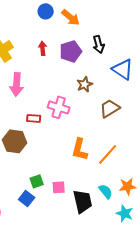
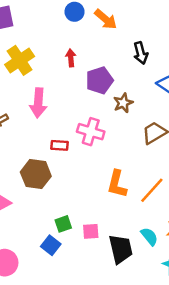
purple pentagon: (71, 51) -> (99, 80), moved

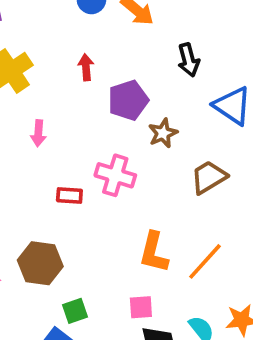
pink arrow: (38, 103) -> (38, 133), size x0.6
brown hexagon: (36, 174) -> (40, 263), moved
pink square: (91, 231) -> (141, 307), moved

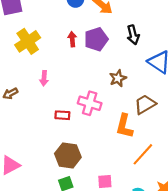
purple pentagon: (128, 100) -> (96, 39), moved
orange L-shape: (154, 252) -> (124, 126), moved
brown hexagon: (40, 263) -> (68, 155), moved

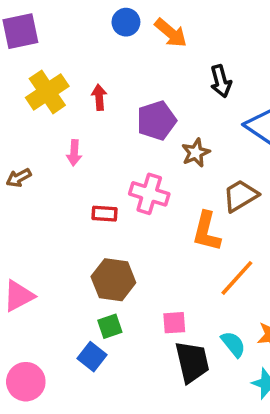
red arrow: (72, 39) -> (99, 97), moved
purple pentagon: (96, 39) -> (156, 121), moved

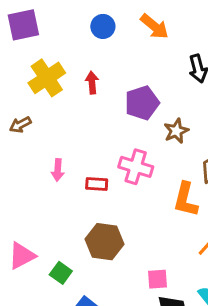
blue circle: (126, 22) -> (103, 26), moved
pink arrow: (74, 153) -> (58, 170), moved
brown arrow: (19, 178) -> (20, 125), moved
green square: (110, 326) -> (61, 273), moved, turned -35

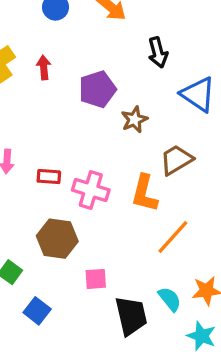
pink cross: (136, 167) -> (91, 190), moved
pink square: (158, 279) -> (96, 279), moved

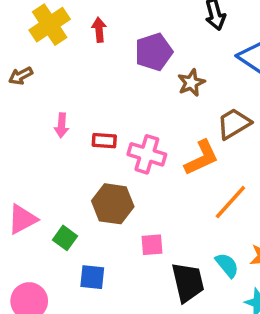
orange L-shape: (144, 193) -> (201, 158), turned -129
blue square: (37, 311) -> (92, 277), turned -32

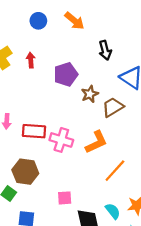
brown trapezoid: (234, 124) -> (113, 107), moved
red rectangle: (104, 141) -> (34, 131), size x1.5
brown hexagon: (113, 204) -> (25, 172), moved

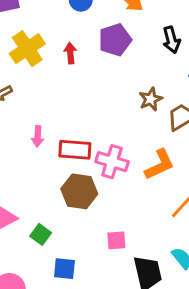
purple pentagon: (66, 74) -> (115, 40), moved
brown hexagon: (25, 172) -> (79, 191), moved

